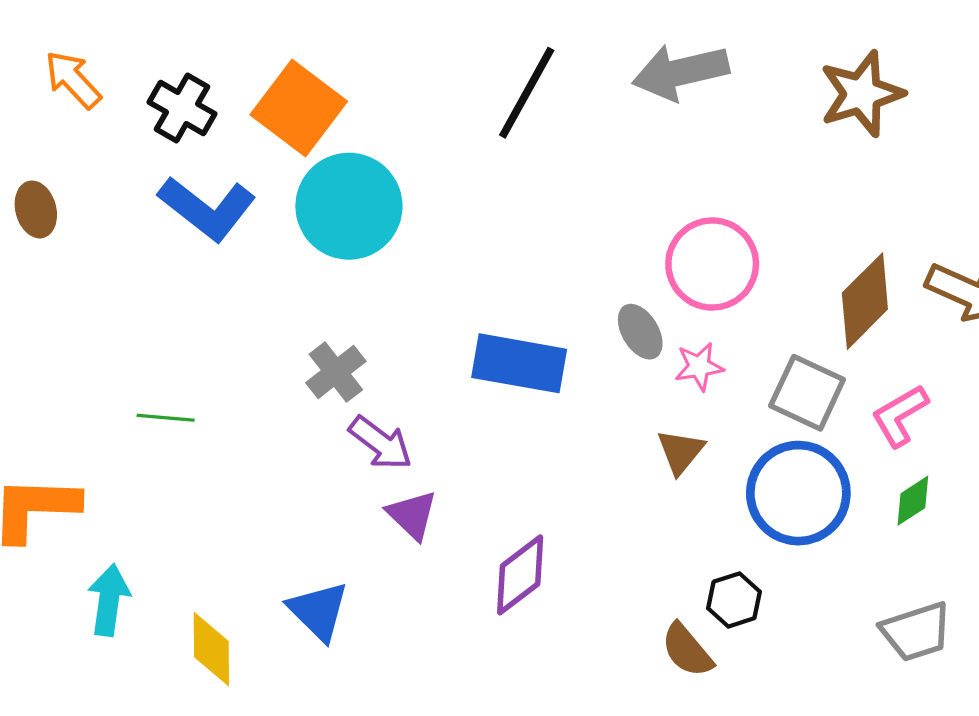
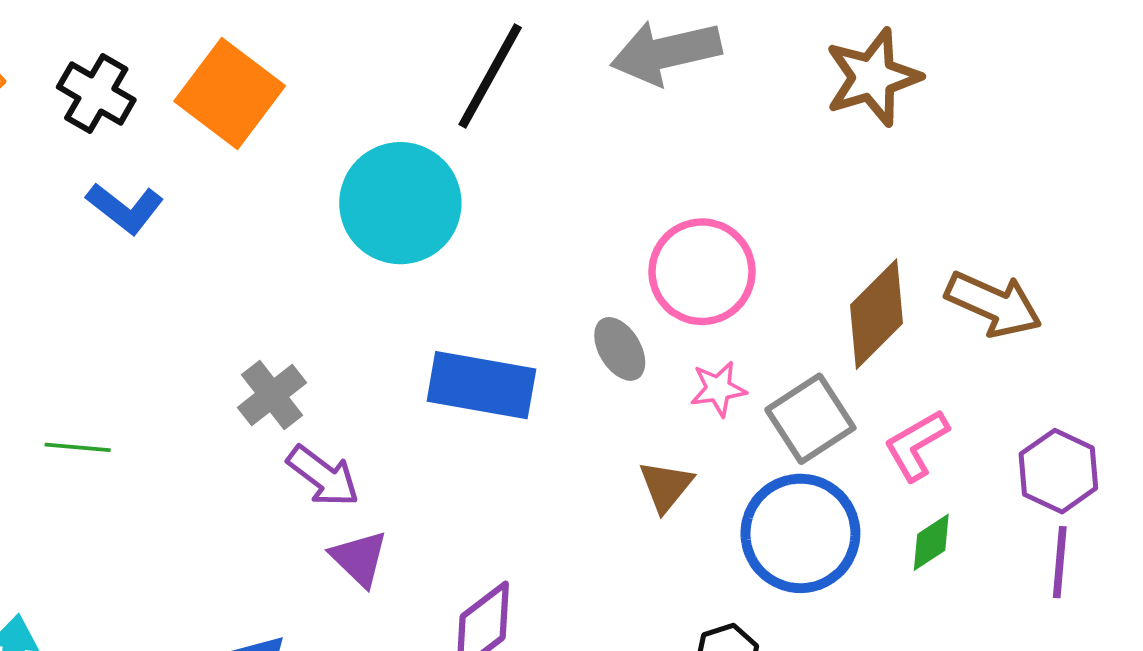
cyan circle: (349, 206) -> (400, 203), moved
blue L-shape: (207, 208) -> (125, 208), size x0.7
pink star: (699, 367) -> (718, 389), moved
gray square: (807, 393) -> (810, 419), turned 32

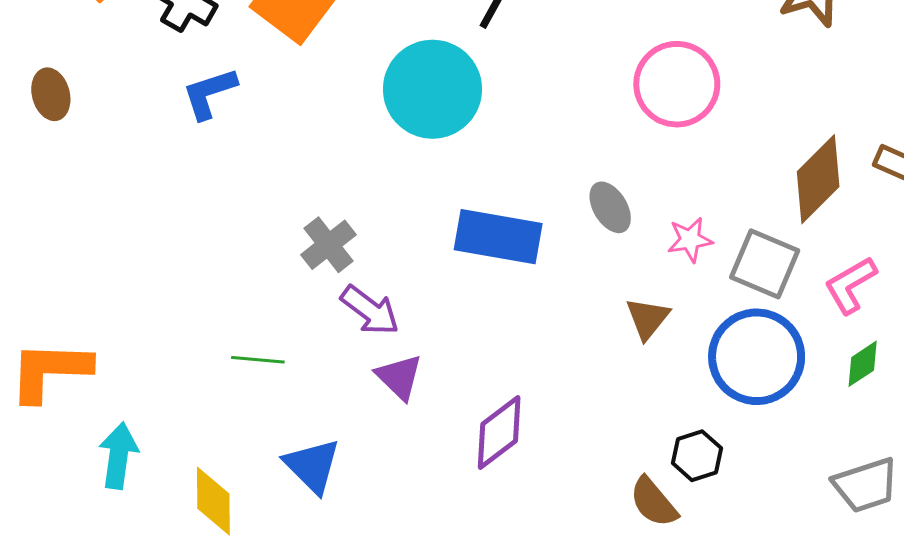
blue L-shape: (125, 208) -> (209, 93), turned 124
pink circle: (702, 272) -> (677, 84), moved
gray square: (810, 419) -> (765, 264), turned -34
green line: (78, 447) -> (258, 360), moved

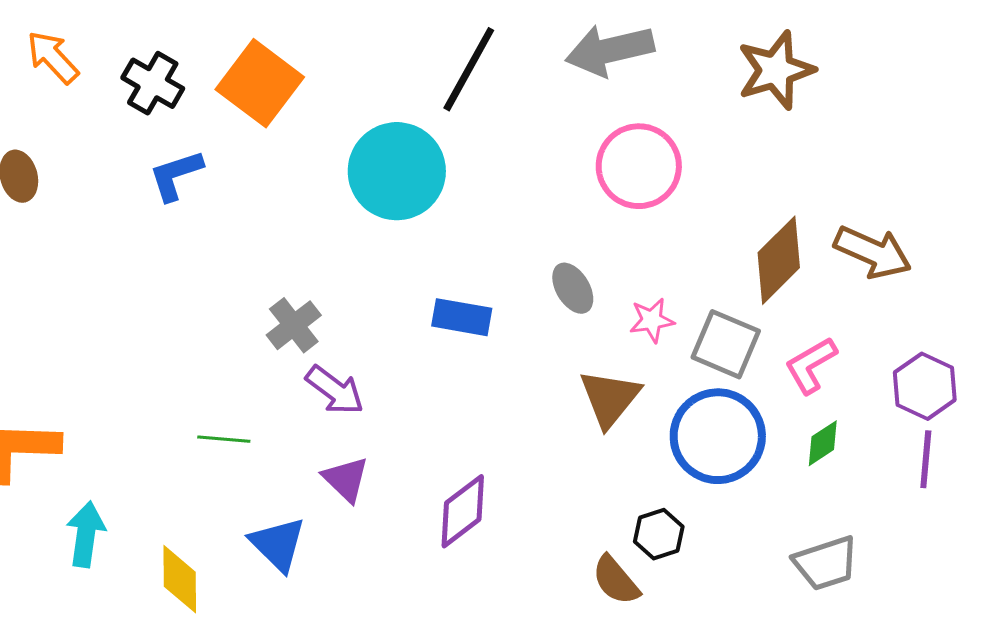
blue rectangle: (498, 237) -> (462, 317), size x0.7
brown triangle: (648, 318) -> (610, 398), size x1.4
purple triangle: (399, 377) -> (346, 479), moved

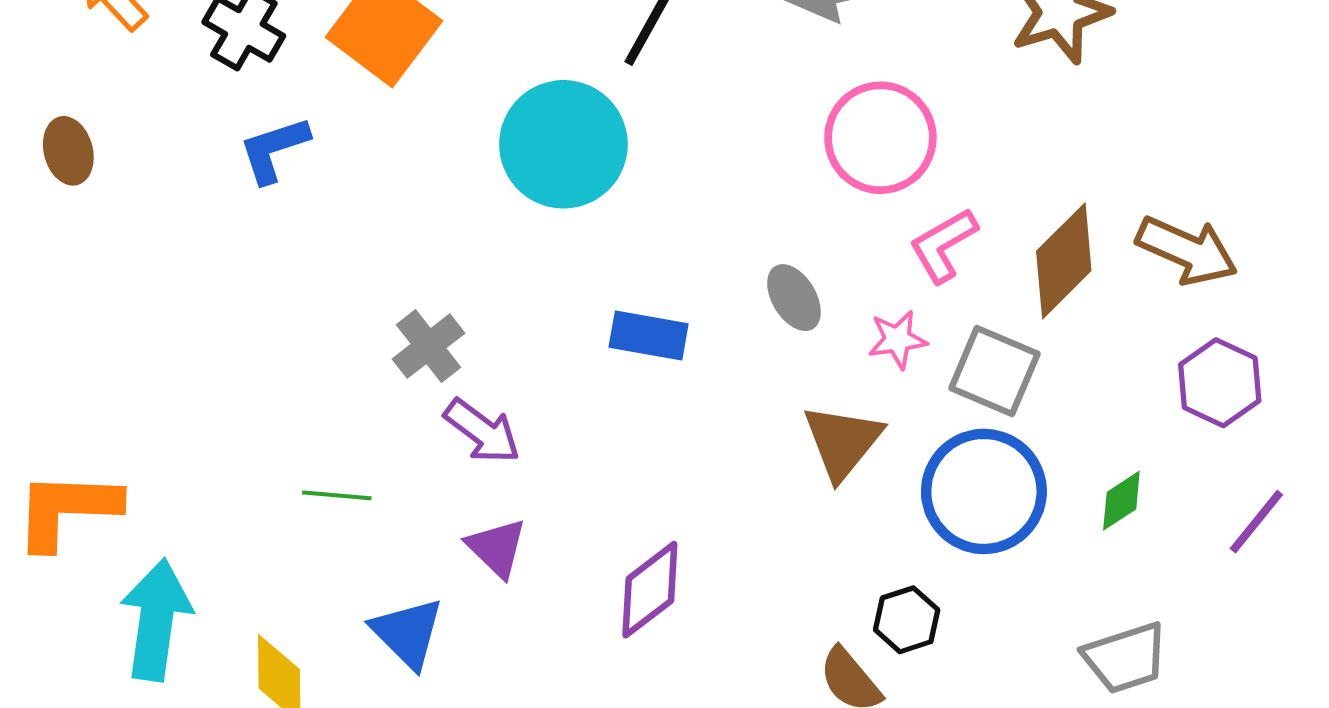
pink L-shape: (811, 365) -> (943, 245), moved
purple hexagon: (925, 386) -> (1220, 383), moved
purple line: (926, 459) -> (1256, 522), turned 34
cyan arrow: (86, 534) -> (156, 620), size x1.4

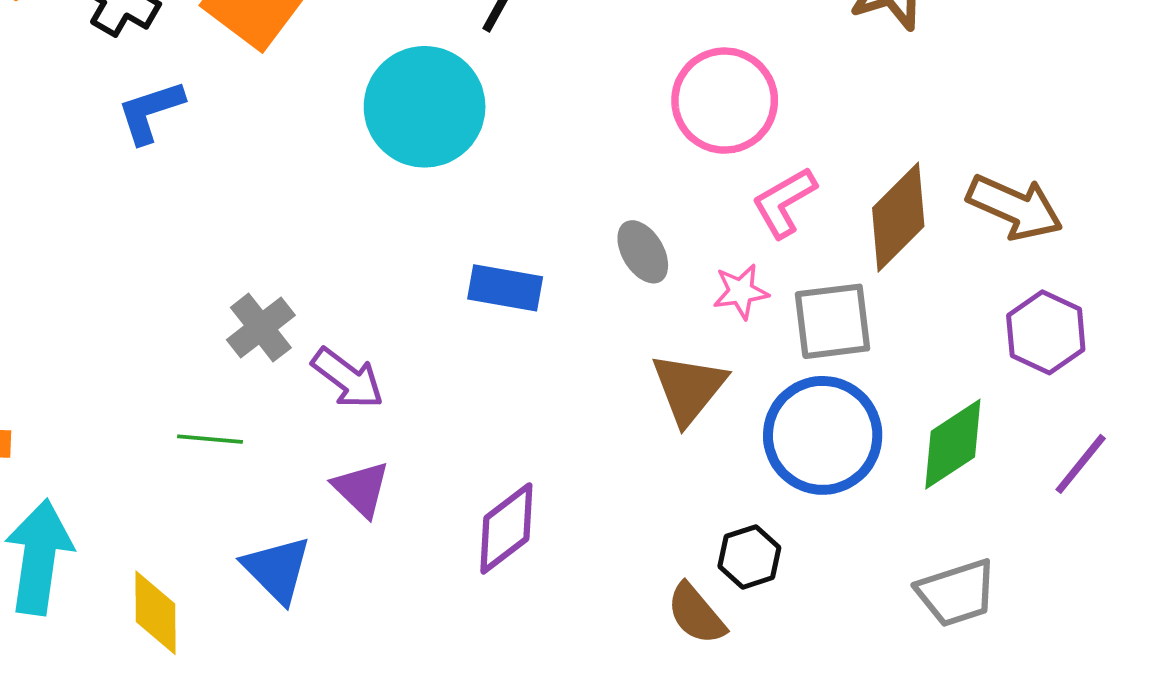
gray cross: (429, 346) -> (261, 328), moved
gray square: (994, 371) -> (833, 321), turned -30
green diamond: (1121, 501) -> (953, 444), size x1.6

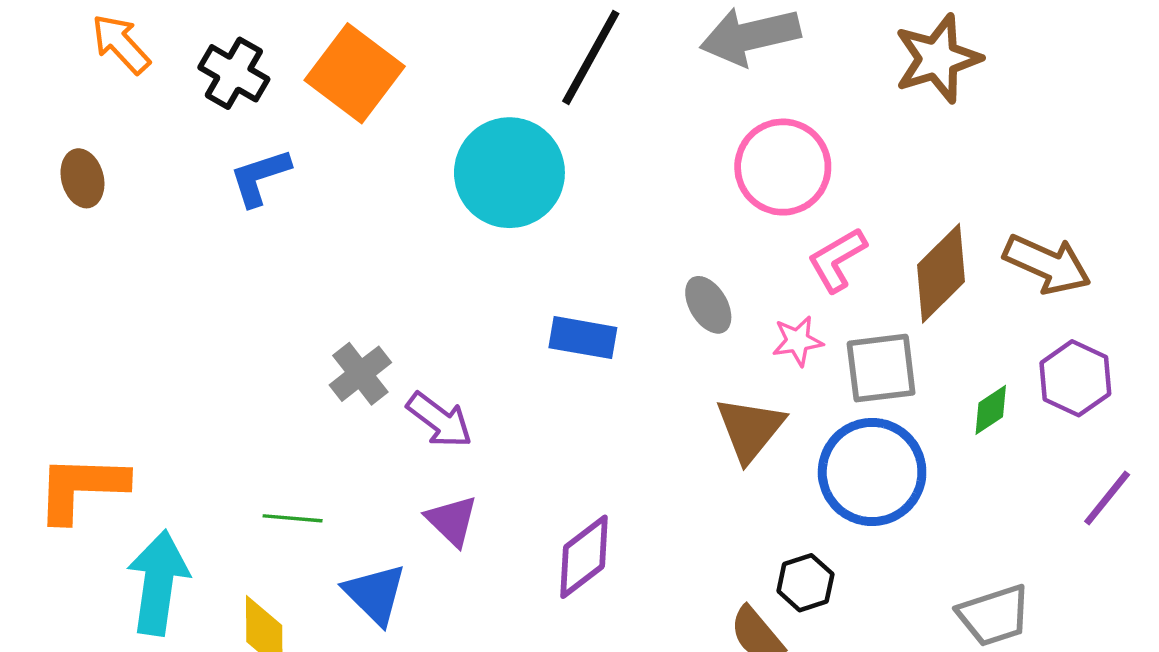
green line: (210, 439) -> (293, 518), moved
green diamond: (953, 444) -> (991, 410), moved, size x0.6

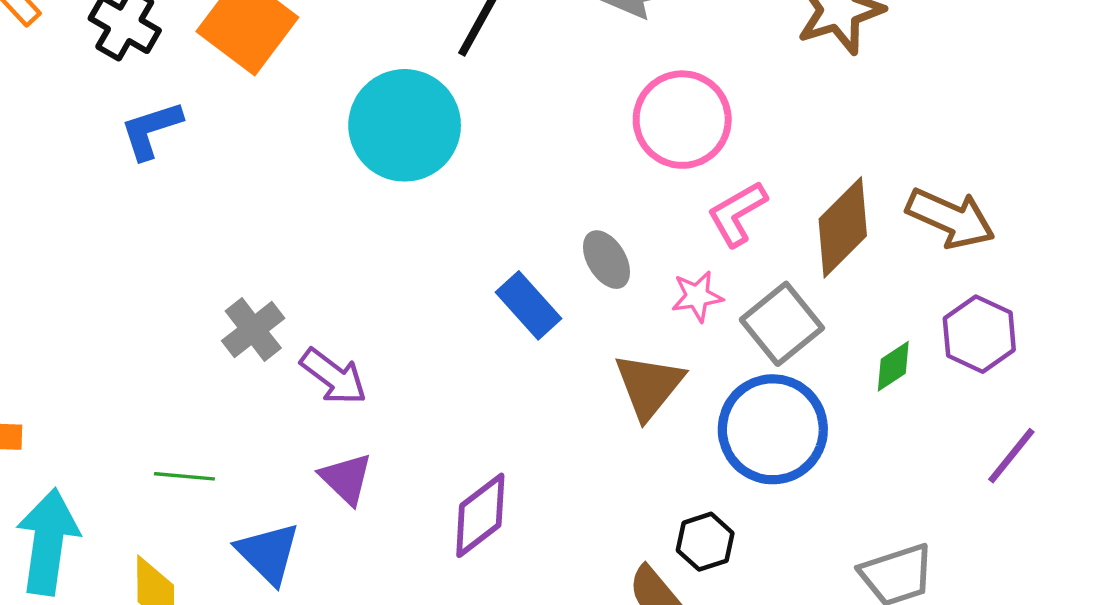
blue rectangle: (583, 338) -> (528, 305), moved, turned 38
gray square: (881, 368) -> (782, 324), turned -32

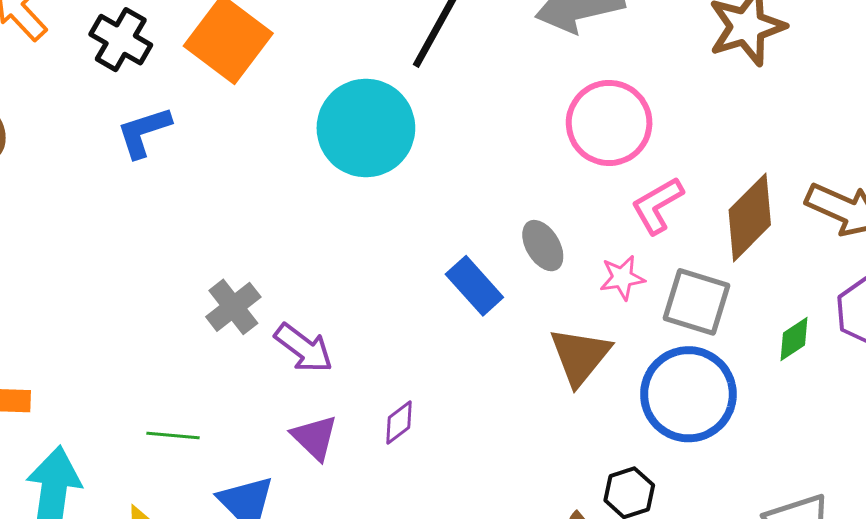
gray square: (782, 324) -> (696, 302), turned -34
purple diamond: (480, 515) -> (399, 422), moved, size x0.6

